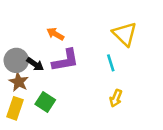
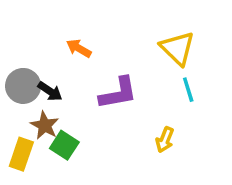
purple L-shape: (65, 60) -> (118, 93), moved
cyan line: (111, 63) -> (188, 90), moved
brown star: (19, 82) -> (45, 125), moved

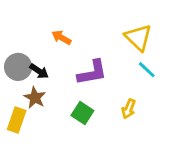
cyan line: (188, 90) -> (147, 70), turned -30
green square: (64, 145) -> (82, 113), moved

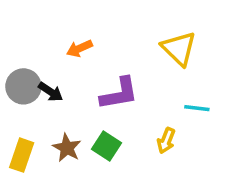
orange arrow: (61, 38) -> (79, 48), turned -54
cyan line: (147, 70) -> (197, 108), moved, turned -36
brown star: (35, 98) -> (67, 148), moved

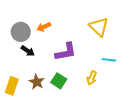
gray circle: (23, 86) -> (21, 32), moved

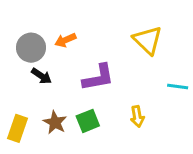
cyan line: (109, 60) -> (178, 86), moved
yellow arrow: (92, 78) -> (137, 116), turned -32
green square: (59, 81) -> (88, 121), turned 35

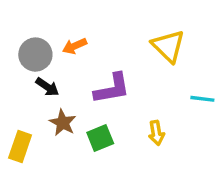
brown star: (55, 122) -> (63, 123), moved

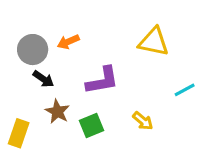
yellow triangle: (168, 46) -> (154, 42), turned -32
cyan line: (202, 99) -> (185, 90), turned -35
yellow arrow: (156, 133) -> (143, 121), turned -40

